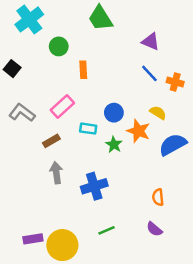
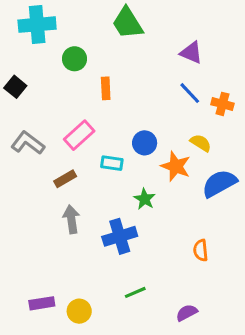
cyan cross: (29, 19) -> (37, 25), turned 32
green star: (114, 145) -> (145, 199), moved
purple semicircle: (154, 229) -> (187, 313), moved, turned 112
yellow circle: (62, 245) -> (79, 311), size x0.6

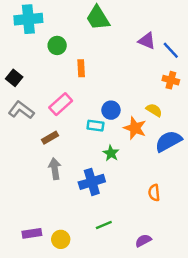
black square: (15, 87) -> (14, 78), moved
blue line: (190, 93) -> (171, 50), moved
cyan rectangle: (112, 163) -> (95, 126), moved

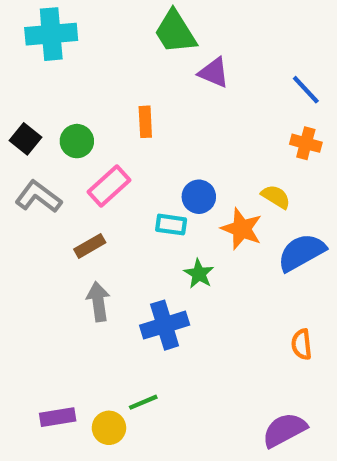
purple triangle: (147, 41) -> (214, 73), moved
green circle: (57, 45) -> (77, 141), moved
orange semicircle: (154, 193) -> (302, 344), moved
green line: (104, 225) -> (143, 402), moved
purple semicircle: (143, 241) -> (284, 430), moved, size x1.5

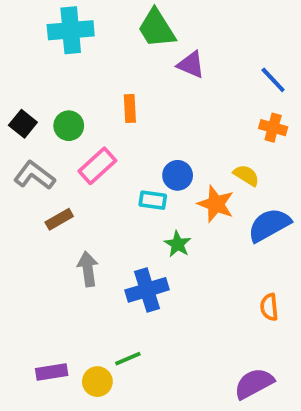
cyan cross: (51, 34) -> (71, 30), moved
brown rectangle: (90, 246) -> (59, 219), moved

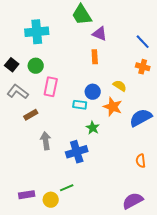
cyan cross: (71, 30) -> (37, 32), moved
orange rectangle: (130, 109) -> (95, 57), moved
pink rectangle: (97, 166) -> (51, 87), turned -36
yellow semicircle: (246, 175) -> (120, 86), moved

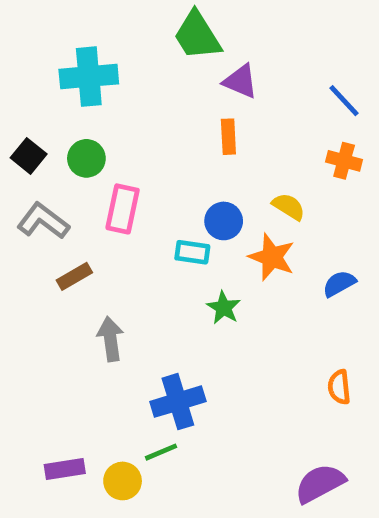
blue semicircle: (141, 118) -> (339, 284), size x0.6
blue cross: (77, 152) -> (178, 402), moved

